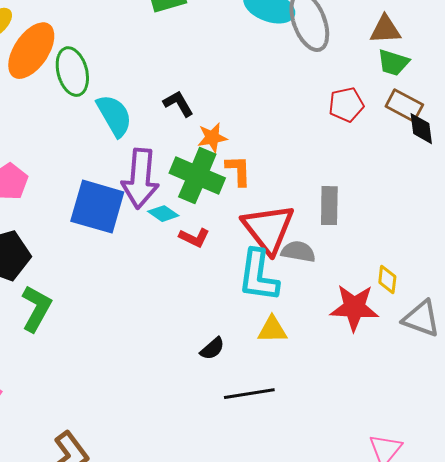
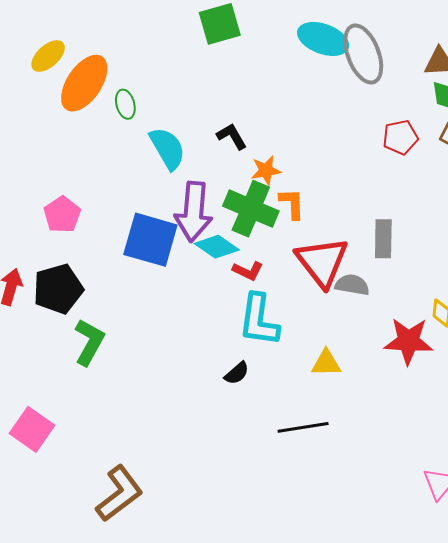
green ellipse: (72, 72) -> (125, 104), size x0.6
cyan diamond: (163, 214) -> (217, 247), size x1.4
cyan L-shape: (258, 276) -> (259, 320), moved
black semicircle: (212, 349) -> (237, 373), moved

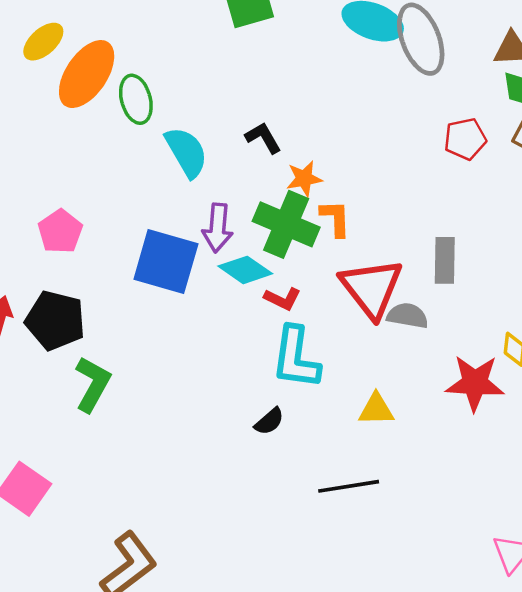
green ellipse: (125, 104) -> (136, 99), size x1.4
purple arrow: (194, 212) -> (218, 228), size x0.7
black pentagon: (58, 289) -> (55, 320), turned 30

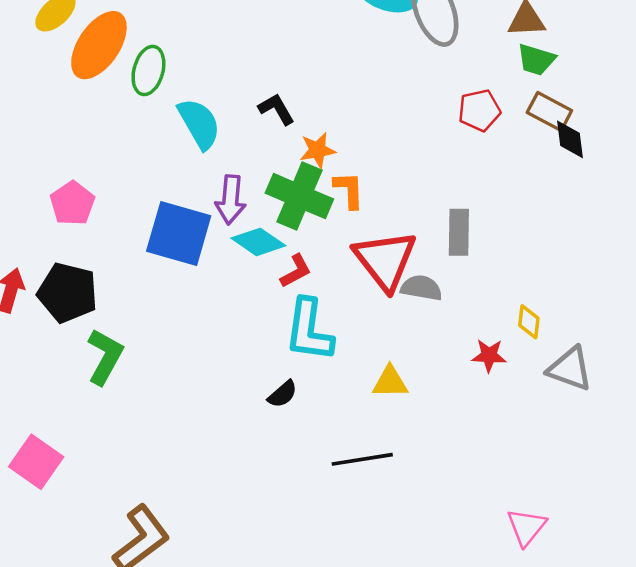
green ellipse: (136, 99) -> (148, 70), turned 30
red L-shape: (283, 299) -> (296, 271), turned -54
red star: (475, 383) -> (489, 355), size x0.6

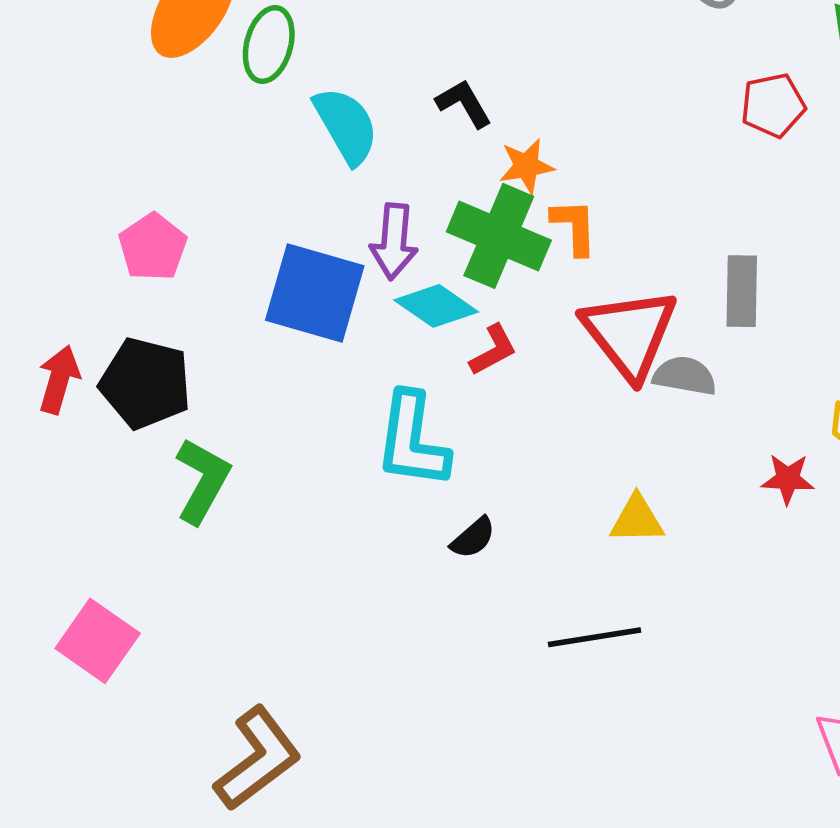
cyan L-shape: (309, 330) -> (412, 440), moved

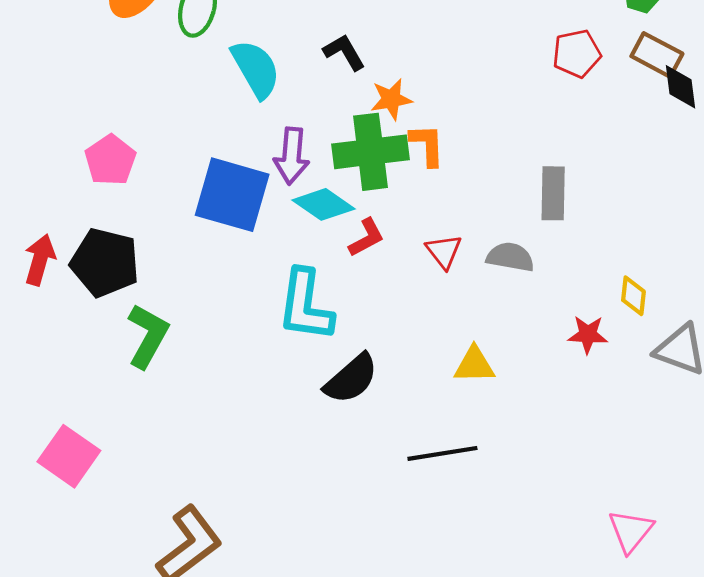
green cross: (499, 236) -> (371, 152), turned -30
red triangle: (629, 334) -> (444, 251), moved, size x0.5
black semicircle: (473, 538) -> (351, 379), size x1.6

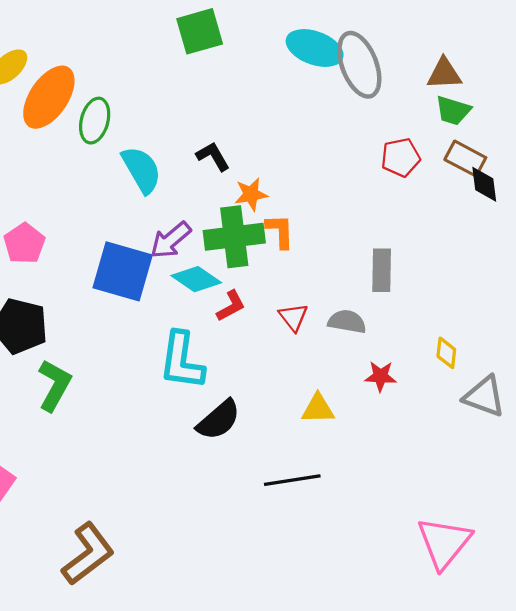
purple arrow: (292, 156) -> (171, 240), turned 45
red star: (588, 334) -> (380, 376), moved
pink triangle: (631, 531) -> (444, 543), size x1.5

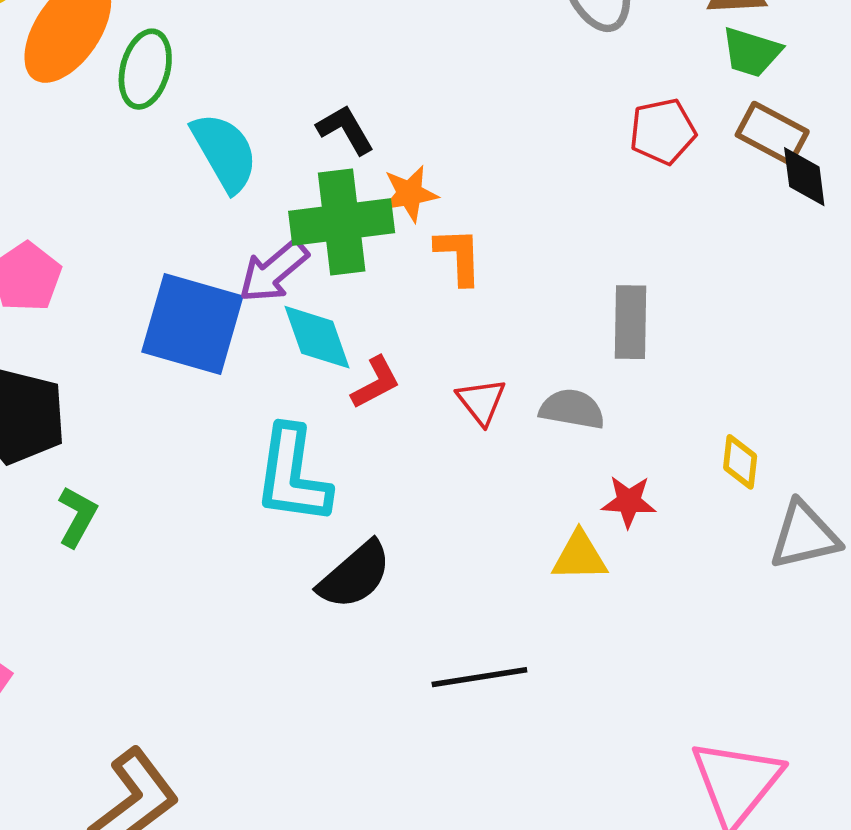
green cross: (234, 237) -> (342, 222), moved
cyan diamond: (196, 279) -> (317, 337), turned 36
green L-shape: (54, 385) -> (77, 517), size x0.7
gray triangle: (484, 396) -> (804, 536), turned -33
yellow triangle: (318, 409) -> (580, 556), moved

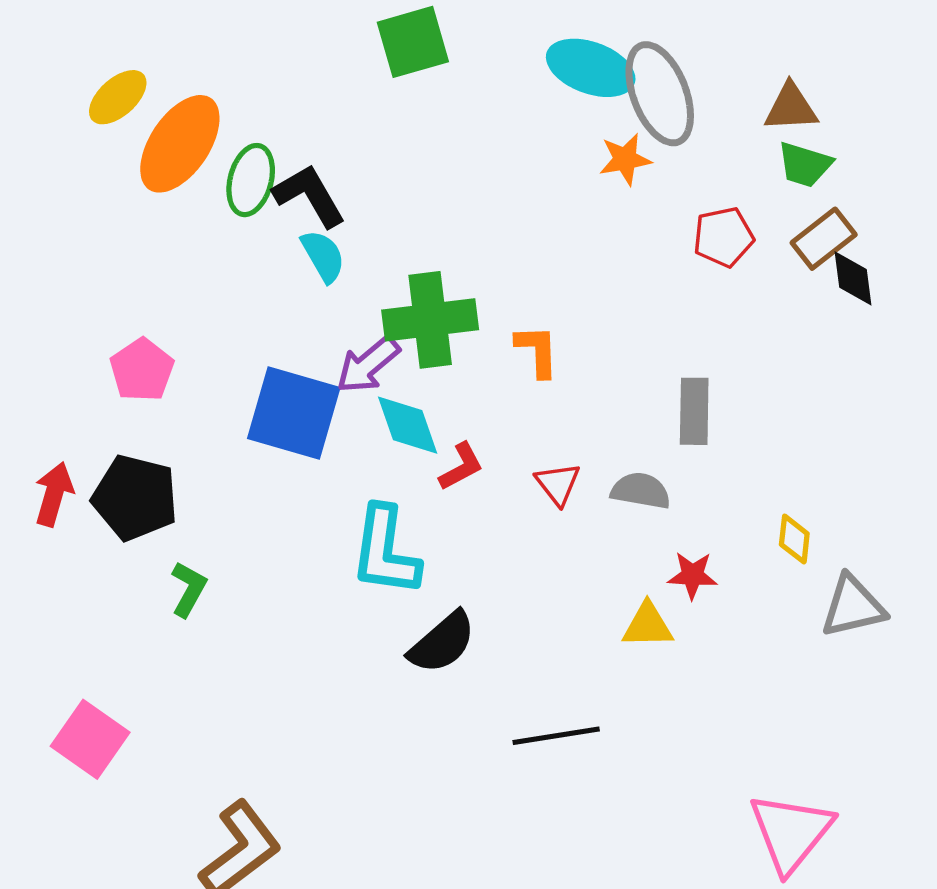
black L-shape: (345, 129) -> (309, 196), moved, size x1.4
brown rectangle: (772, 133) -> (824, 239), turned -66
cyan semicircle: (225, 152) -> (323, 256), size x0.7
orange star: (410, 194) -> (625, 159), moved

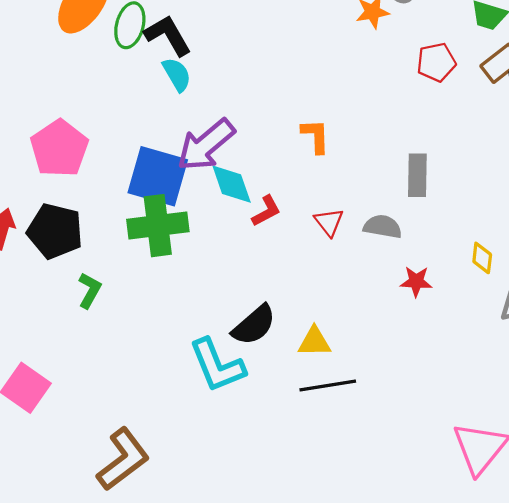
green cross: (430, 320) -> (158, 226), moved
purple arrow: (368, 365) -> (206, 145), size x1.4
pink pentagon: (142, 370) -> (59, 148), size x1.4
cyan L-shape: (385, 551) -> (217, 365), moved, turned -30
yellow triangle: (648, 625) -> (314, 342), moved

